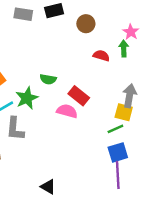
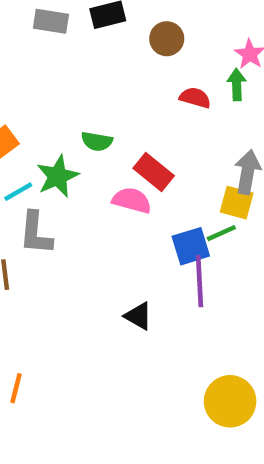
blue square: (118, 152) -> (191, 246), moved
purple line: (118, 175) -> (199, 281), moved
black triangle: (48, 187) -> (138, 316), moved

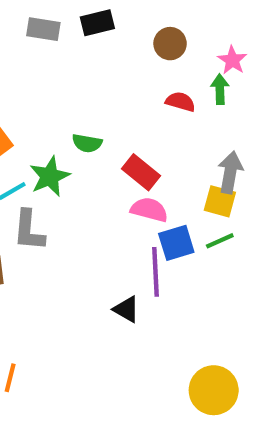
brown circle: (167, 39) -> (170, 44), moved
pink semicircle: (132, 200) -> (149, 210), moved
green line: (221, 233) -> (220, 241), moved
purple line: (199, 281) -> (156, 272), moved

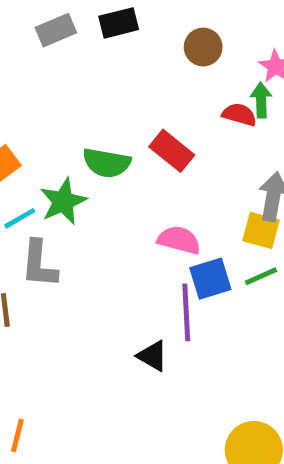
gray rectangle: (43, 29) -> (56, 30), turned -32
red semicircle: (180, 102) -> (239, 115), moved
green semicircle: (87, 143) -> (107, 163), size x1.4
red rectangle: (141, 172) -> (172, 151), moved

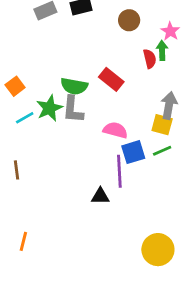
red semicircle: (239, 115) -> (150, 59), turned 60
gray L-shape: (39, 264) -> (73, 110), moved
black triangle: (152, 356) -> (100, 196), turned -30

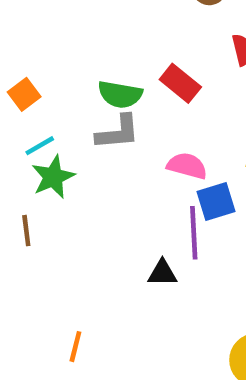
green star: (49, 108) -> (53, 177), moved
gray L-shape: (73, 110) -> (118, 132), turned -100
orange line: (23, 241) -> (75, 347), moved

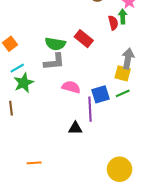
pink semicircle: (187, 166) -> (71, 87), moved
orange line: (75, 347) -> (34, 163), turned 72

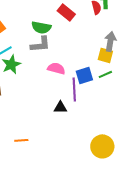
red rectangle: (84, 39) -> (66, 12), moved

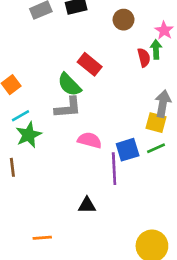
red rectangle: (66, 12) -> (90, 64), moved
green semicircle: (41, 27) -> (69, 85), turned 36
black triangle: (60, 107) -> (87, 205), moved

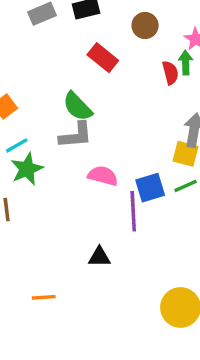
red rectangle: (90, 64) -> (103, 58), moved

